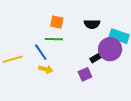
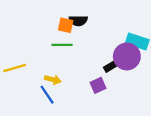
black semicircle: (92, 24) -> (78, 21), moved
blue line: (41, 52) -> (47, 95), moved

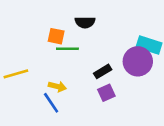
orange square: (66, 25) -> (56, 36), moved
black rectangle: (112, 66) -> (103, 71), moved

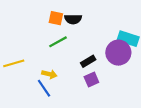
orange square: (56, 36) -> (56, 18), moved
green line: (67, 49) -> (58, 42), turned -30

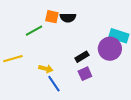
green line: (58, 42) -> (34, 31), moved
blue line: (44, 88) -> (54, 84), moved

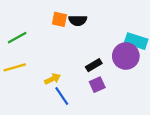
green line: (34, 31) -> (17, 38), moved
yellow arrow: (46, 69) -> (53, 79), turned -40

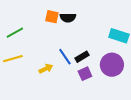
purple circle: (126, 56) -> (112, 65), moved
blue line: (62, 96) -> (65, 57), moved

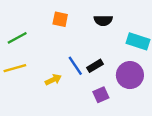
black semicircle: (68, 18) -> (103, 20), moved
purple square: (85, 74) -> (101, 95), moved

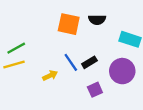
orange square: (60, 19) -> (69, 24), moved, size x1.5
green line: (17, 38) -> (16, 48), moved

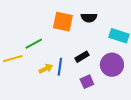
green line: (16, 48) -> (34, 44), moved
blue line: (71, 62) -> (60, 67), moved, turned 42

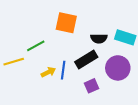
black semicircle: (89, 18) -> (99, 38), moved
black rectangle: (82, 57) -> (86, 60), size x1.5

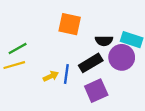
green line: (36, 46) -> (18, 48), moved
purple circle: (118, 68) -> (122, 57), moved
purple square: (92, 86) -> (96, 91), size x1.5

